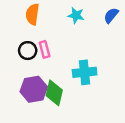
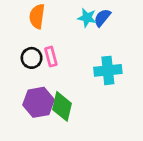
blue semicircle: (111, 15) -> (102, 18), moved
cyan cross: (85, 72) -> (108, 70), moved

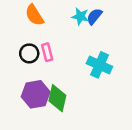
orange semicircle: (37, 16) -> (34, 15), turned -40
cyan cross: (108, 70) -> (99, 65), turned 30

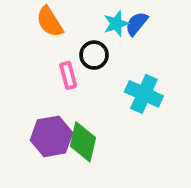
cyan star: (80, 16) -> (116, 24), turned -30
black circle: (29, 53) -> (94, 55), moved

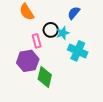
cyan star: (116, 24) -> (63, 33), moved
purple hexagon: (51, 136) -> (28, 61), moved

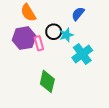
cyan cross: (78, 51) -> (82, 54), turned 30
purple hexagon: (28, 61) -> (24, 38), moved

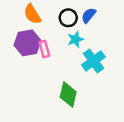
black circle: (54, 32) -> (68, 18), moved
green diamond: (47, 81) -> (68, 94), moved

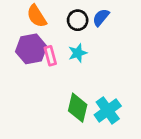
cyan star: (75, 39) -> (78, 53), moved
cyan cross: (93, 61) -> (108, 110), moved

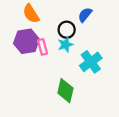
black circle: (78, 20) -> (67, 30), moved
cyan cross: (108, 110) -> (91, 62), moved

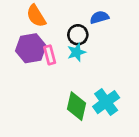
blue semicircle: (85, 15) -> (99, 17), turned 35
cyan cross: (91, 62) -> (106, 102), moved

